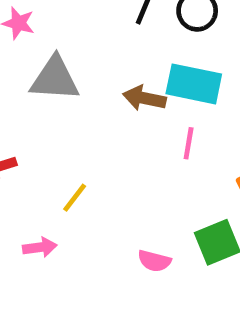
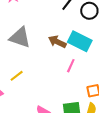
gray triangle: (55, 79) -> (20, 37), moved

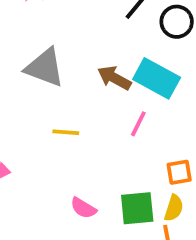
yellow line: (17, 76) -> (66, 132), moved, turned 40

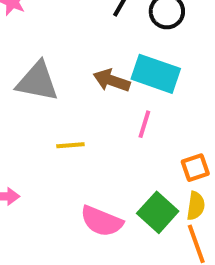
pink semicircle: (83, 208) -> (102, 221), size x1.5
green square: (137, 208) -> (158, 212), turned -33

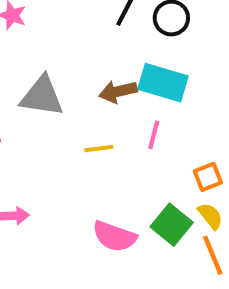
brown arrow: (112, 80) -> (118, 92), turned -30
yellow line: (70, 145) -> (99, 148), moved
yellow semicircle: (196, 206) -> (210, 216), turned -44

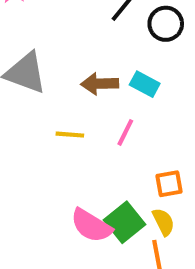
cyan rectangle: (163, 83) -> (145, 84), size x0.6
pink semicircle: (114, 236) -> (91, 226), moved

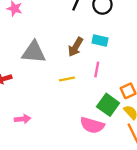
brown arrow: (100, 84) -> (76, 47), turned -42
green square: (124, 222) -> (108, 105), moved

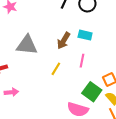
yellow line: (67, 79) -> (56, 69), turned -48
pink arrow: (23, 119) -> (11, 92), moved

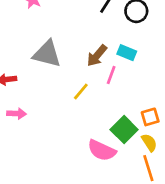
pink line: (82, 61) -> (111, 75), moved

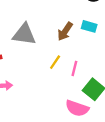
pink line: (111, 75) -> (74, 68), moved

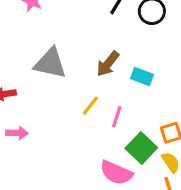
cyan rectangle: (89, 26) -> (142, 76), moved

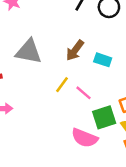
pink line: (117, 117) -> (83, 93), turned -66
green square: (141, 148) -> (104, 117), turned 30

